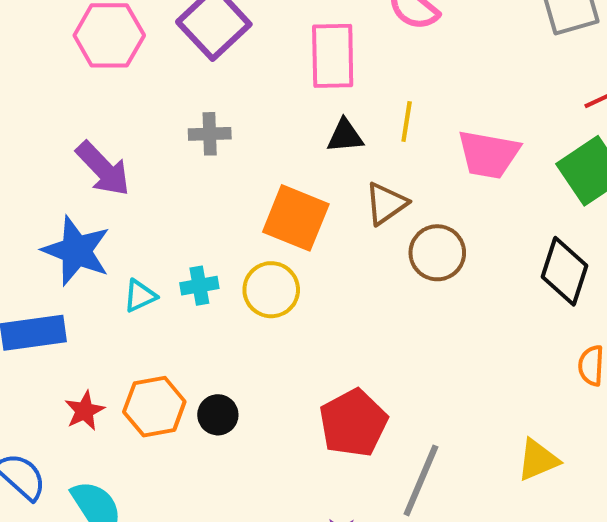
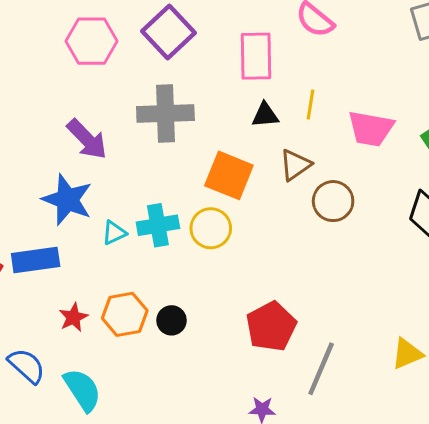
gray cross: (210, 134) -> (165, 114), size x1.8
cyan cross: (199, 286) -> (158, 225), size x1.5

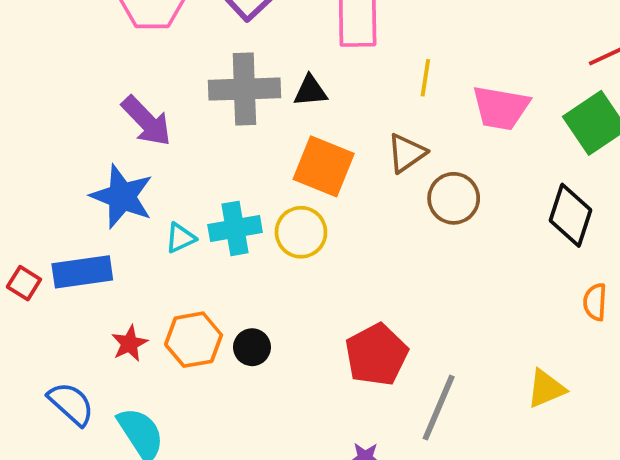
black triangle: (265, 115) -> (310, 91), moved

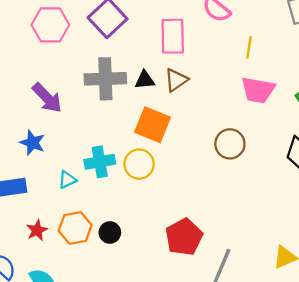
yellow line: (425, 78) -> (249, 47), moved
brown triangle: (407, 153) -> (176, 80), moved
blue star: (122, 196) -> (32, 143), size x0.7
cyan triangle: (180, 238) -> (67, 180), moved

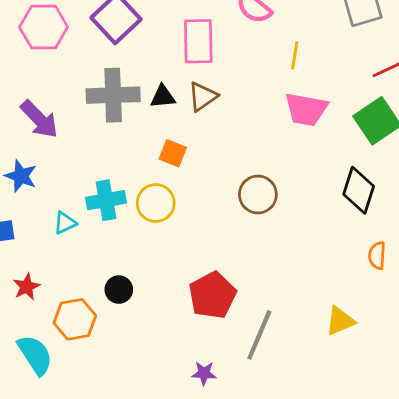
orange square: (152, 125) -> (173, 153), size x0.6
brown circle: (230, 144) -> (258, 194), moved
orange hexagon: (75, 228) -> (75, 319), moved

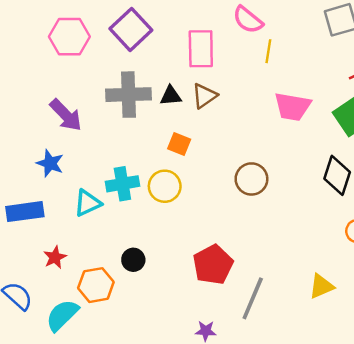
yellow line: (295, 55) -> (268, 51), moved
cyan triangle: (65, 223) -> (87, 203), size x1.4
cyan semicircle: (35, 355) -> (62, 315), turned -102

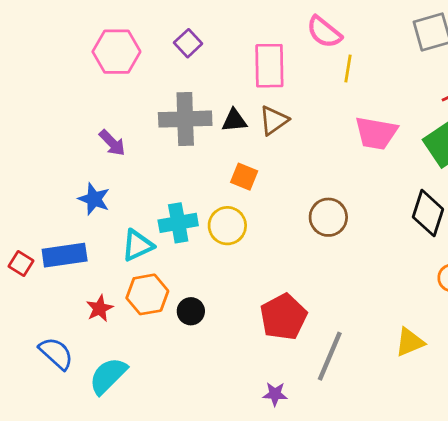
purple square: (131, 29) -> (188, 43), size x0.6
purple arrow: (66, 115) -> (112, 143), size x0.7
orange hexagon: (96, 285) -> (147, 294), moved

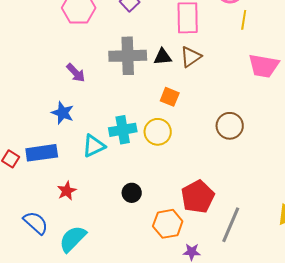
orange hexagon: (147, 294) -> (168, 224), moved

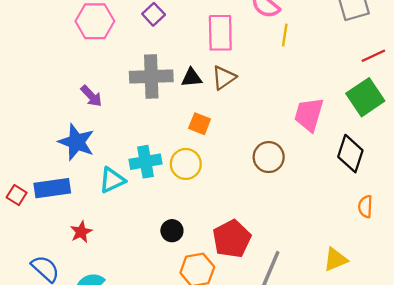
pink trapezoid: (264, 66) -> (309, 114), moved, turned 96
blue star: (63, 113) -> (76, 142), size x1.4
black circle: (132, 193) -> (172, 231), moved

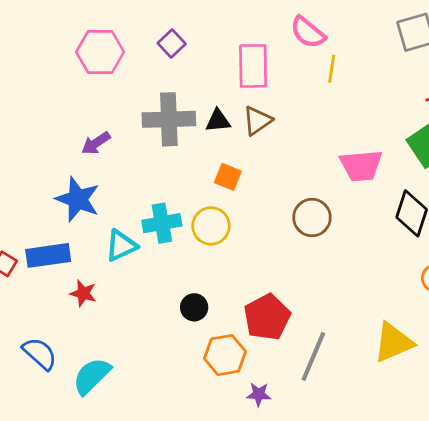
purple arrow: (91, 96) -> (96, 143), turned 100
pink trapezoid: (309, 114) -> (361, 166), turned -111
red star: (81, 232) -> (83, 293), moved, turned -30
yellow triangle: (335, 259) -> (393, 342), size x1.4

